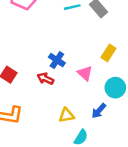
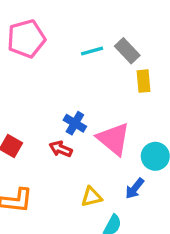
yellow rectangle: (108, 53) -> (144, 81), moved, turned -35
pink triangle: (85, 73) -> (113, 139), size x1.6

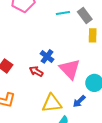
yellow triangle: (91, 197) -> (52, 103), size x1.5

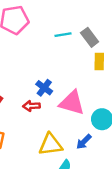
pink triangle: (70, 69) -> (72, 103), turned -30
red arrow: (36, 71) -> (31, 106), turned -32

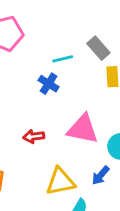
cyan line: (63, 35) -> (63, 59), moved
blue cross: (44, 88) -> (49, 84), moved

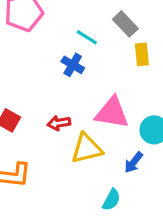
cyan line: (63, 59) -> (87, 37), turned 48
yellow triangle: (60, 182) -> (87, 148), moved

